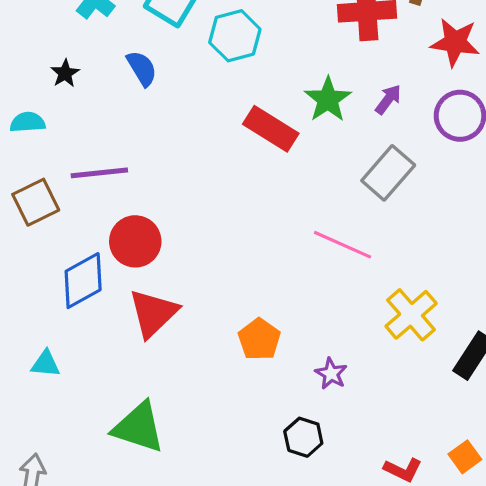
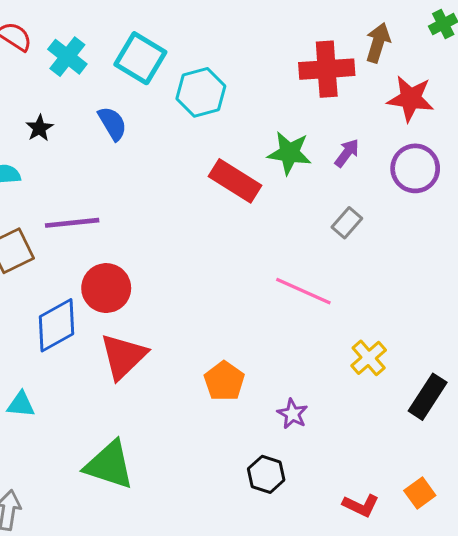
green star: (328, 99) -> (289, 153), turned -30
gray rectangle: (388, 173) -> (347, 223), size x0.6
yellow cross: (411, 315) -> (369, 358), size x0.7

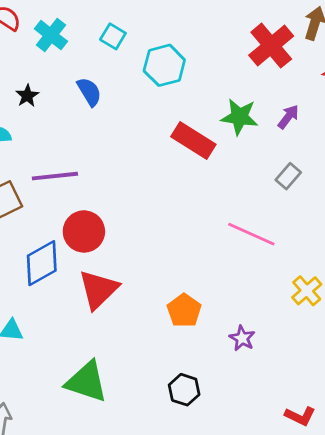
cyan square: (140, 58) -> (113, 36), size x0.6
red cross: (327, 69) -> (271, 46), turned -36
black hexagon: (266, 474) -> (184, 390), moved

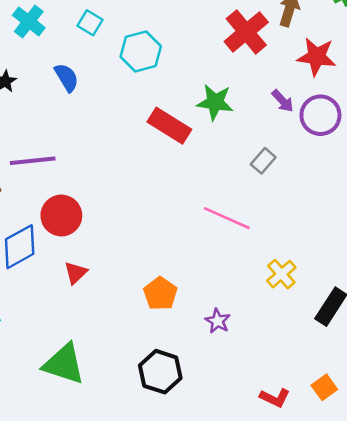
purple arrow: (288, 117) -> (283, 101), moved, turned 100
red triangle: (98, 289) -> (76, 273), size x0.6
black hexagon: (184, 390) -> (160, 372), size x1.4

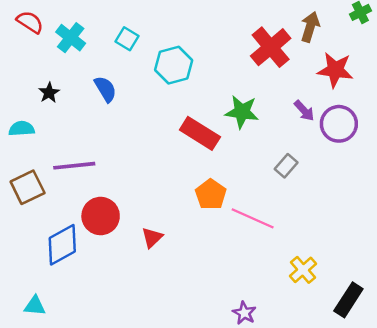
red triangle: (76, 273) -> (152, 238), moved
orange pentagon: (160, 294) -> (211, 194), moved

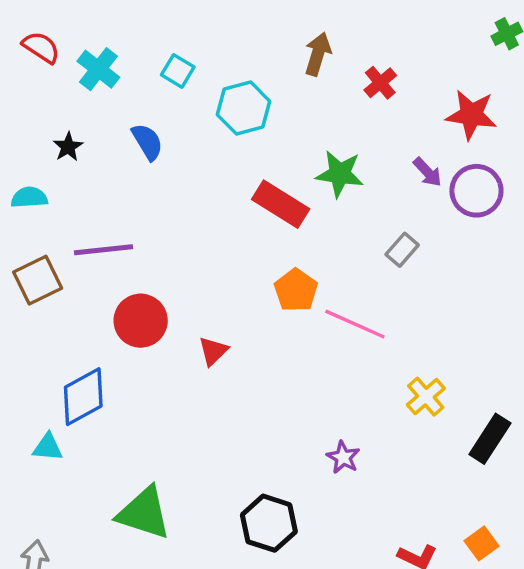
brown arrow: (310, 27) -> (318, 54), moved
red cross: (271, 47) -> (380, 83), size x0.6
blue diamond: (62, 245) -> (83, 397), moved

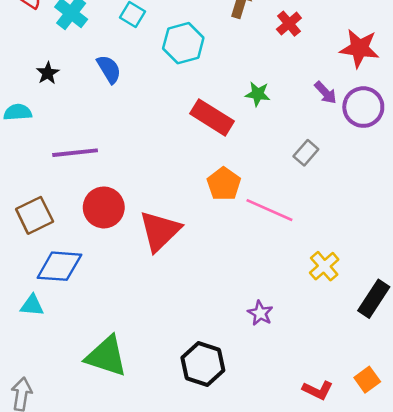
green star: (340, 174) -> (258, 94), size x0.7
brown square: (38, 280) -> (35, 215), moved
red triangle: (213, 351) -> (160, 231), size x1.8
blue diamond: (83, 397) -> (59, 266), turned 33

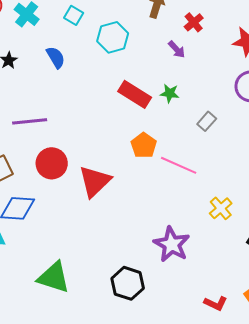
purple arrow: (325, 93) -> (177, 49), moved
green star: (258, 94) -> (170, 93), moved
purple star: (260, 313) -> (172, 244), size x1.8

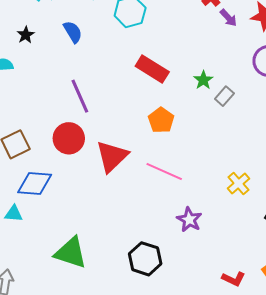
purple arrow: (177, 49) -> (228, 18), moved
green star: (170, 93) -> (203, 80), moved, turned 30
purple line: (30, 121) -> (80, 96), moved, turned 72
pink line: (179, 165) -> (164, 171), moved
purple star: (172, 244) -> (189, 220), size x0.7

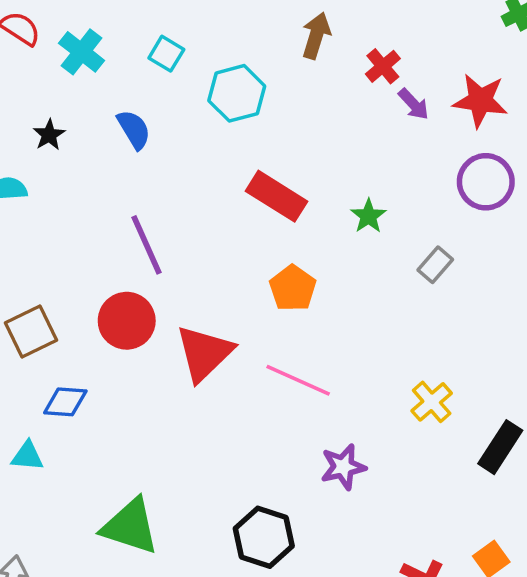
gray rectangle: (224, 96) -> (435, 265), moved
blue diamond: (35, 184) -> (65, 402), size x0.7
purple star: (189, 220) -> (343, 467), turned 30

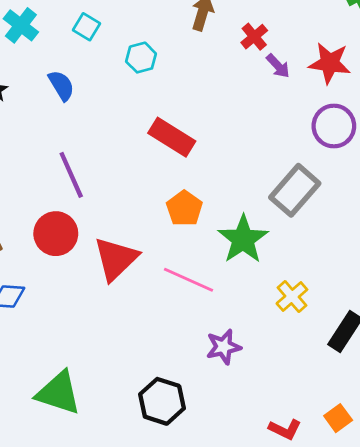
cyan hexagon: (237, 93) -> (141, 58), size x0.7
green star: (368, 216) -> (243, 239), moved, size x1.8
gray rectangle: (435, 265) -> (295, 190), size x1.8

